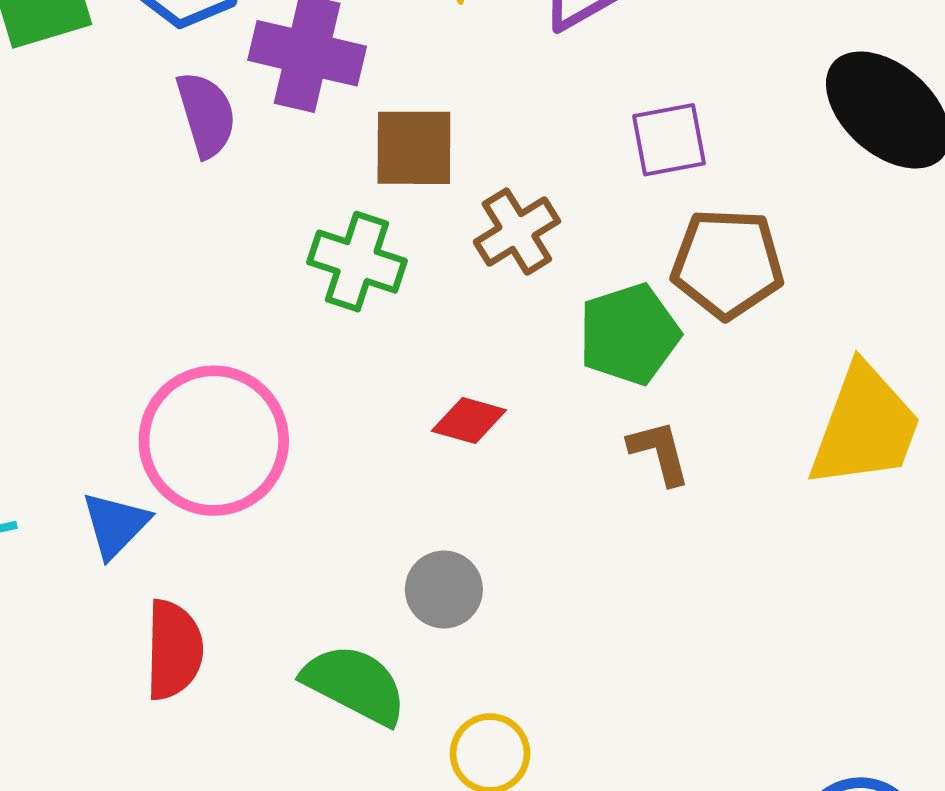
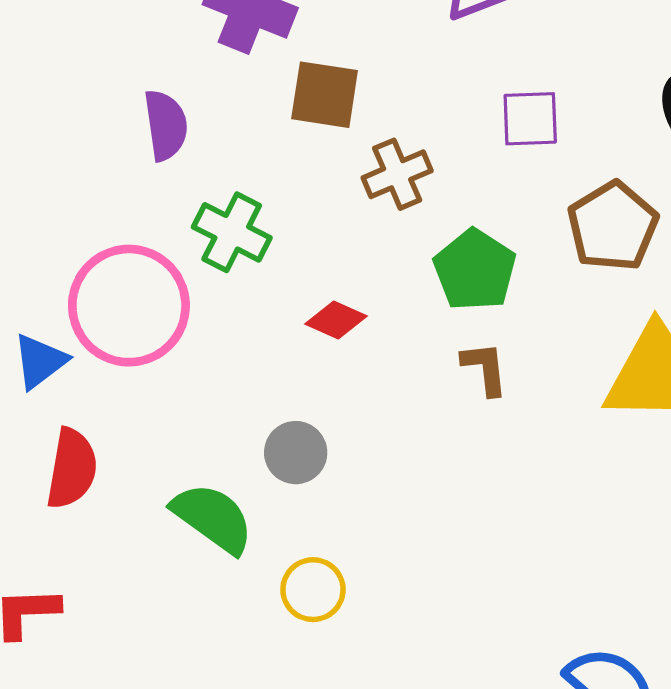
purple semicircle: (206, 114) -> (166, 125), moved
green cross: (357, 262) -> (232, 232), moved
brown pentagon: (727, 263) -> (613, 226), moved, turned 30
green pentagon: (629, 334) -> (475, 270), turned -30

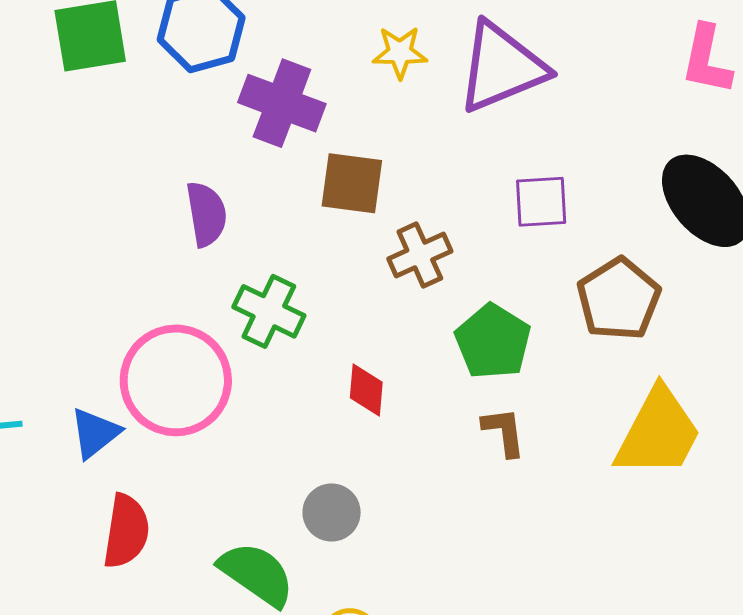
red diamond: (336, 320) -> (366, 390), turned 72

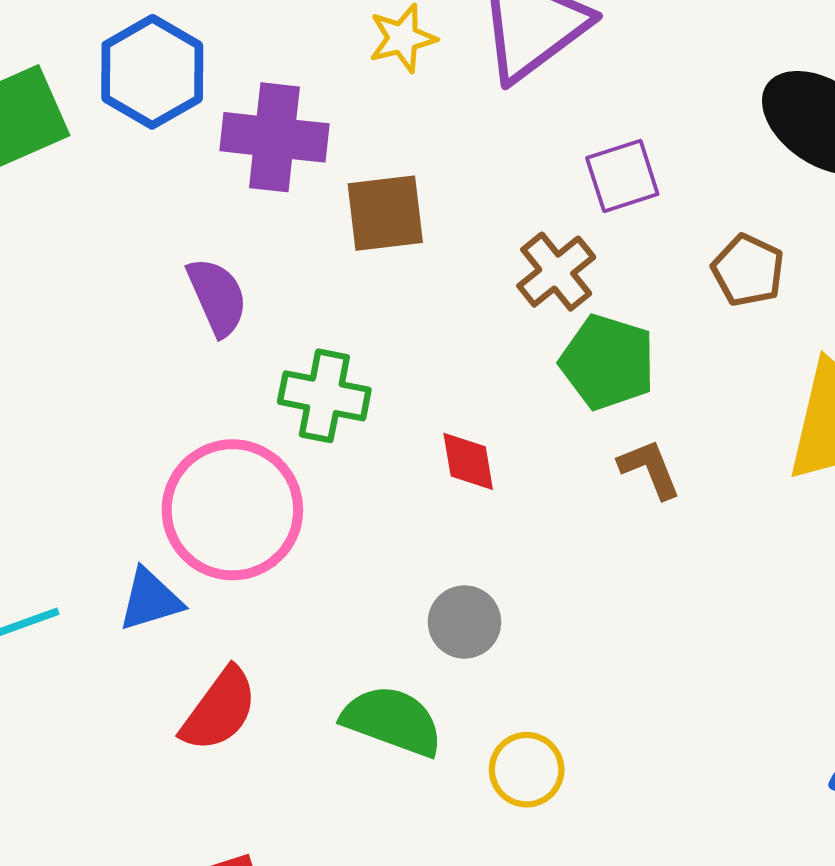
brown cross: (420, 255) -> (556, 272), moved
brown pentagon: (619, 299) -> (748, 270), size x0.7
blue triangle: (95, 433) -> (150, 600), turned 36
red semicircle: (126, 531) -> (219, 710), turned 42

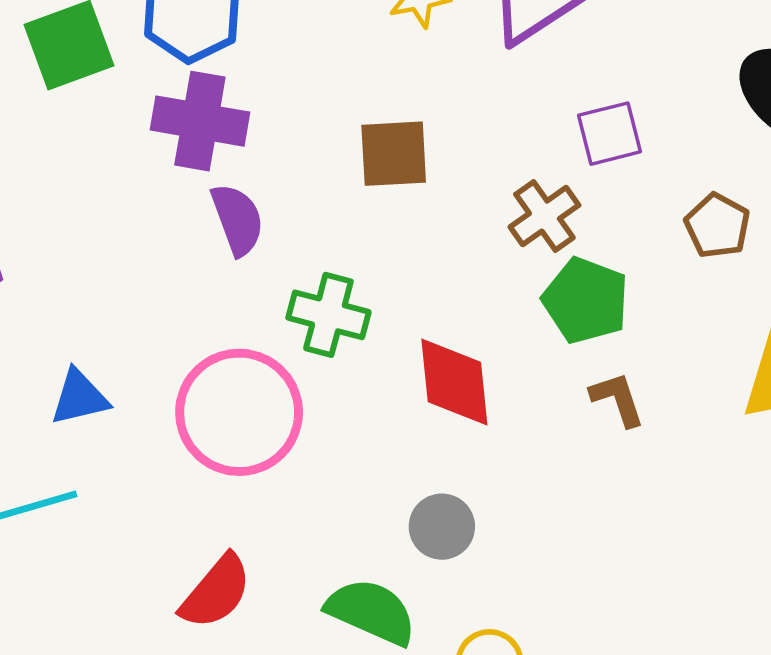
purple cross: (274, 137) -> (200, 121), moved
red diamond: (468, 461) -> (454, 382), size x1.6
blue triangle: (150, 600) -> (80, 397), moved

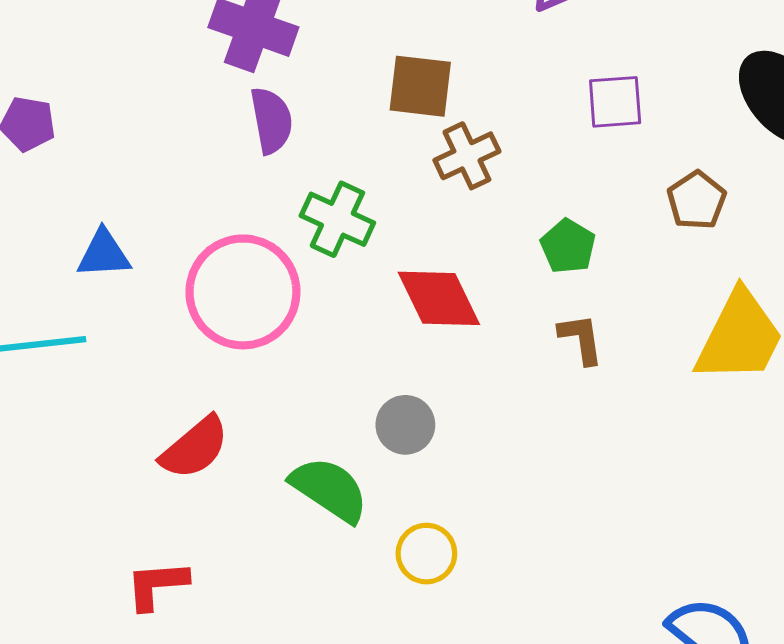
brown cross: (544, 216) -> (467, 156), moved
green pentagon: (586, 300) -> (568, 246), size x0.7
red diamond: (454, 382) -> (439, 298), turned -30

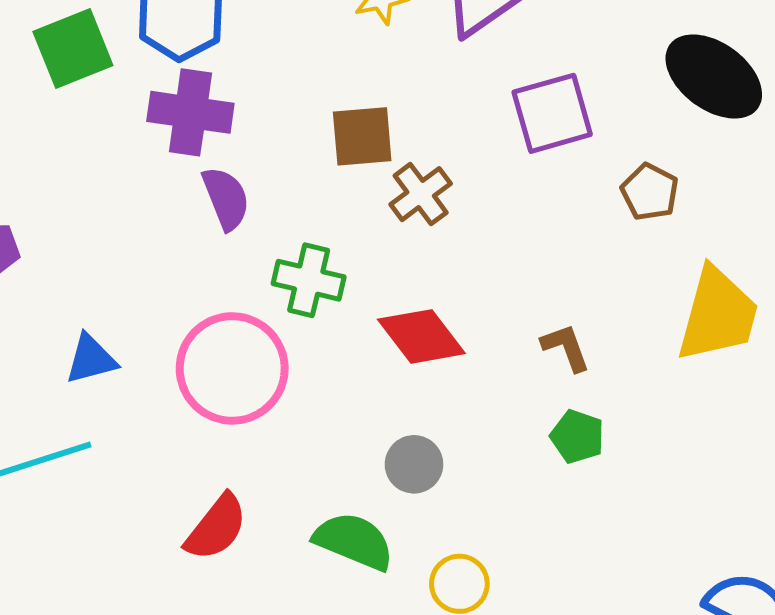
purple square: (615, 102) -> (552, 113), size x1.4
green pentagon: (568, 246) -> (577, 436), moved

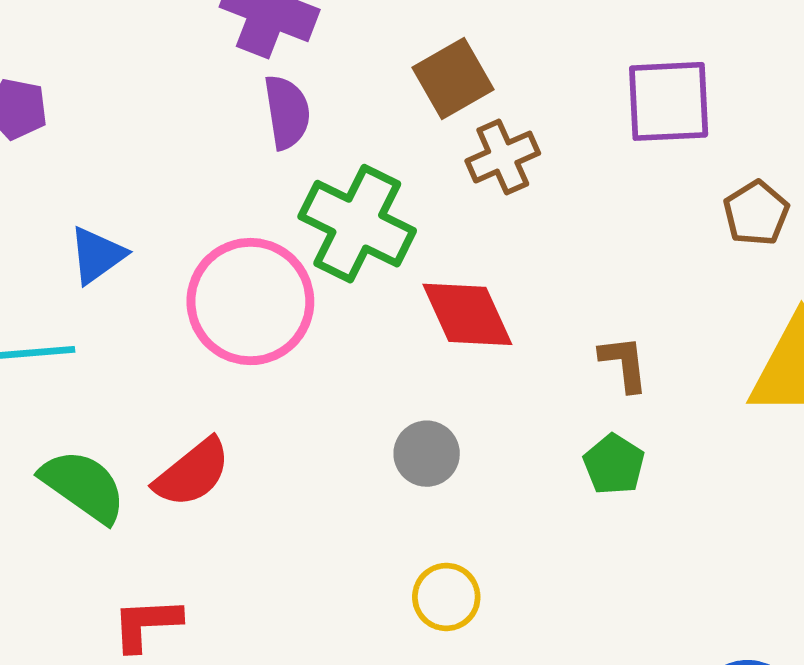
brown square: (362, 136) -> (453, 78), turned -38
green cross: (309, 280) -> (357, 224), size x1.4
blue triangle: (91, 359) -> (97, 255), turned -34
green semicircle: (354, 541) -> (83, 486), moved

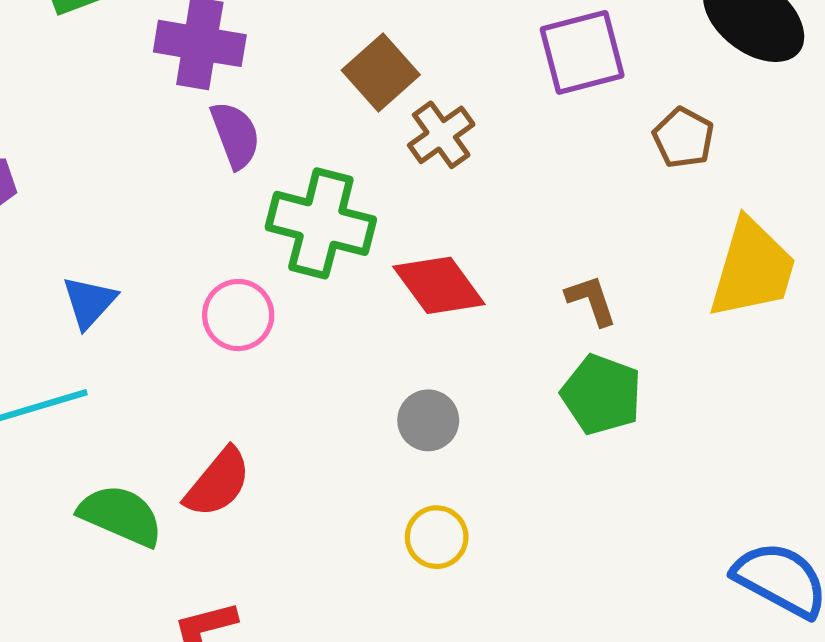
pink circle: (250, 302) -> (238, 315), size x0.6
green pentagon: (614, 464) -> (601, 395), size x1.4
yellow circle: (446, 597) -> (437, 537), moved

